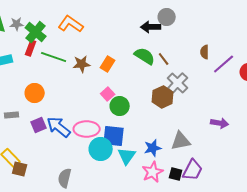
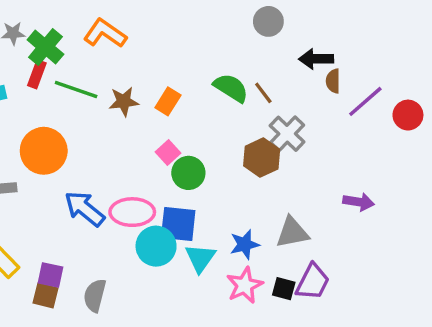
black arrow: (151, 27) -> (316, 59), moved
orange circle: (35, 93) -> (44, 151), size x1.4
purple square: (39, 125) -> (51, 275), moved, turned 35
brown square: (20, 169) -> (45, 295), moved

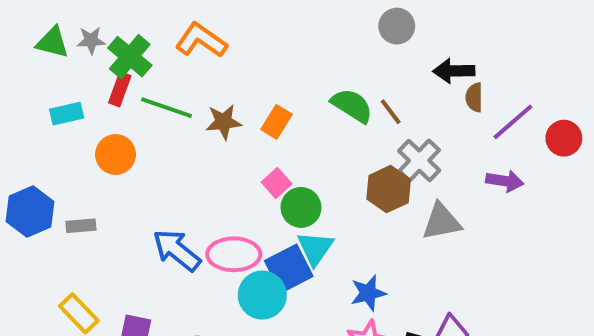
orange circle: (44, 151) -> (116, 154), moved, size x0.7
purple arrow: (359, 202) -> (505, 181), moved
blue square: (178, 224) -> (289, 269), turned -33
gray triangle: (292, 232) -> (442, 222), moved
cyan triangle: (200, 258) -> (315, 248), moved

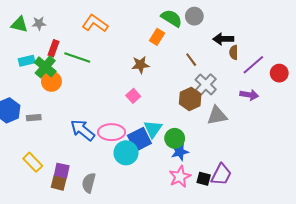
green cross: (130, 57) -> (45, 67), moved
green semicircle: (352, 106) -> (172, 18), moved
brown star: (224, 122) -> (140, 65), moved
orange rectangle: (277, 122) -> (157, 37), moved
green circle: (301, 207) -> (175, 138), moved

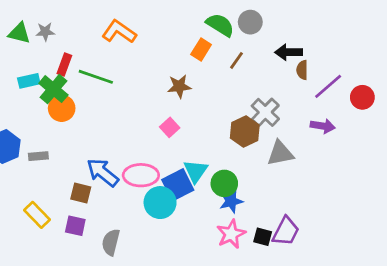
brown line: (191, 60) -> (237, 60), moved, turned 72
brown square: (59, 183) -> (81, 193), moved

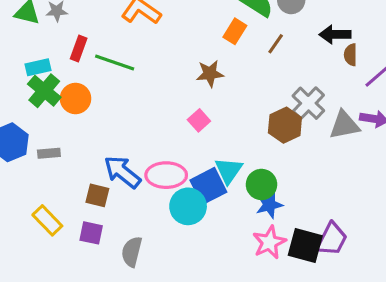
green cross: (53, 89) -> (44, 91), moved
gray triangle: (280, 153) -> (344, 125), moved
black square: (263, 237) -> (305, 245), size x1.6

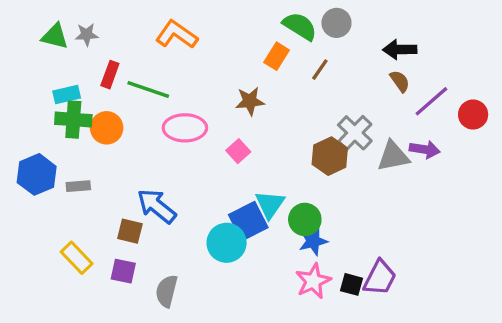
black arrow: (335, 34) -> (400, 50), moved
brown semicircle: (351, 55) -> (400, 81), turned 145
green cross: (44, 91) -> (73, 120), turned -36
pink ellipse: (166, 175) -> (185, 128), moved
black square: (305, 245) -> (351, 284), size x0.6

